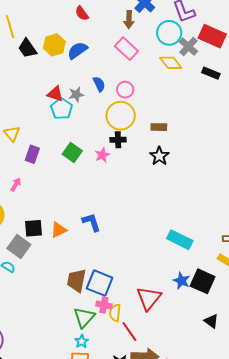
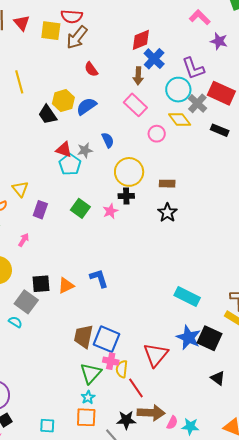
black trapezoid: (27, 48) -> (48, 115), moved
pink circle: (125, 90) -> (157, 134), moved
blue star: (182, 281) -> (188, 337), size x1.4

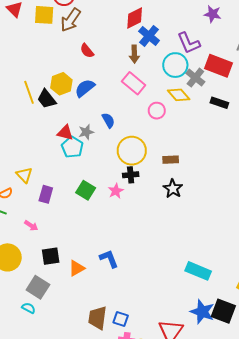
yellow line: (19, 82) -> (29, 92), moved
pink arrow: (24, 240) -> (31, 226), turned 96
black square: (41, 284) -> (51, 256), moved
blue square: (106, 339) -> (121, 319), size x0.6

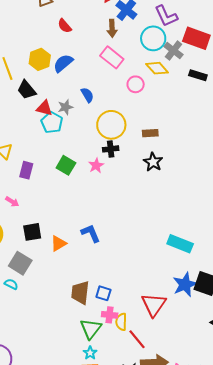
black trapezoid: (47, 99) -> (27, 90), moved
blue star: (202, 312) -> (185, 284), turned 30

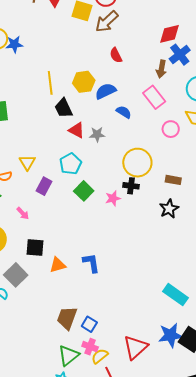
blue semicircle: (87, 95) -> (124, 112), moved, turned -42
cyan pentagon: (52, 123) -> (71, 164), moved
yellow semicircle: (121, 322) -> (100, 356), turned 36

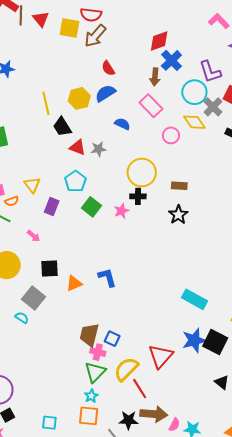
blue semicircle: (106, 91) -> (105, 93), moved
pink cross: (90, 347) -> (98, 352), moved
yellow semicircle: (100, 356) -> (126, 369), size x1.5

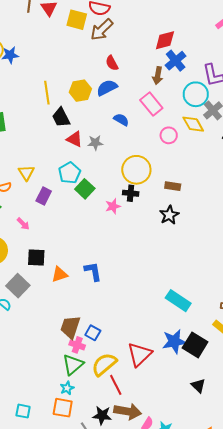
green square: (92, 207) -> (85, 189), moved

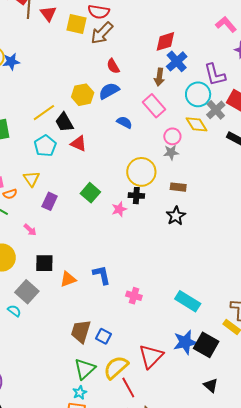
yellow line: (47, 93) -> (44, 113), moved, turned 65
gray star: (95, 143) -> (171, 152), moved
cyan pentagon: (70, 173) -> (45, 146), moved
pink cross: (77, 345) -> (134, 296), moved

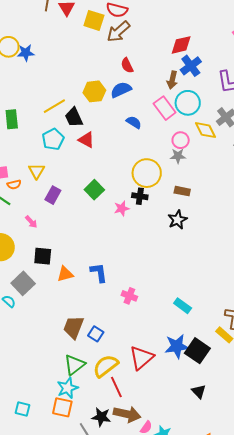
cyan circle: (198, 94) -> (188, 103), moved
cyan rectangle: (188, 301) -> (183, 306), size x0.7
cyan star: (80, 393) -> (68, 388), size x1.5

